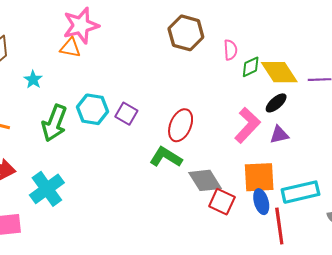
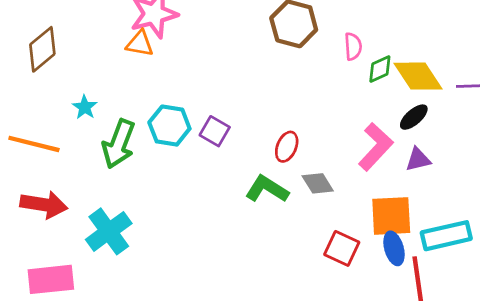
cyan star: (33, 80) -> (85, 107), moved
red ellipse: (181, 125) -> (287, 147), size x0.7
gray diamond: (205, 180) -> (318, 183), moved, size x0.7

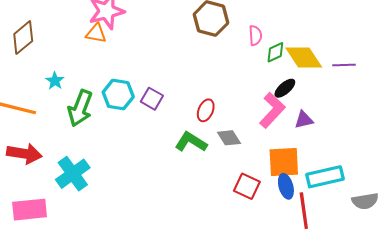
black ellipse: (414, 117) -> (285, 88), moved

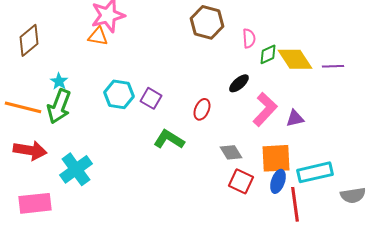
black ellipse: (285, 88) -> (239, 83), moved
green arrow: (80, 108) -> (59, 106), moved
gray diamond: (229, 138) -> (231, 152), moved
green L-shape: (191, 142) -> (169, 139), moved
blue ellipse: (286, 186) -> (278, 181), turned 35

